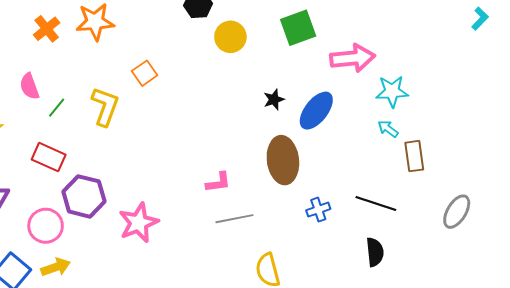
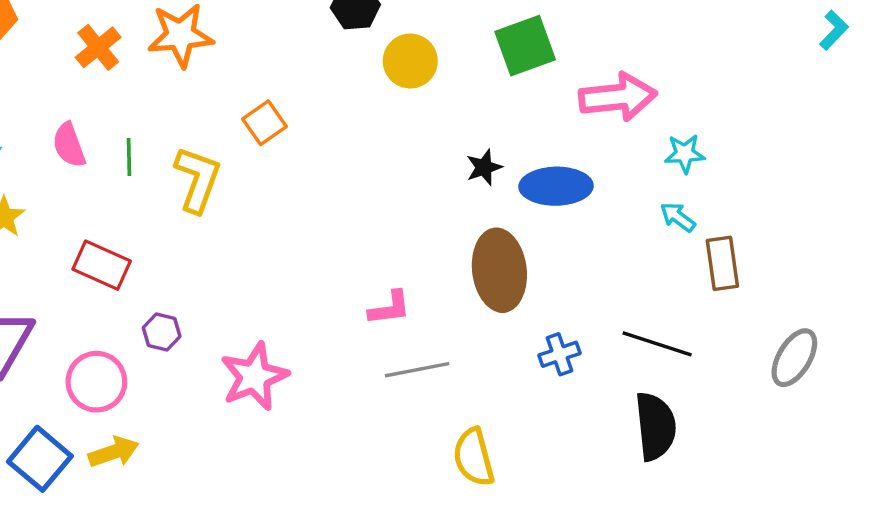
cyan star: (392, 91) -> (685, 154), size x0.7
green line: (57, 108) -> (129, 157), moved, turned -40
blue ellipse: (316, 111) -> (556, 186), turned 51
purple hexagon: (84, 196) -> (162, 332), size x0.5
black semicircle: (375, 252) -> (655, 426), size x1.4

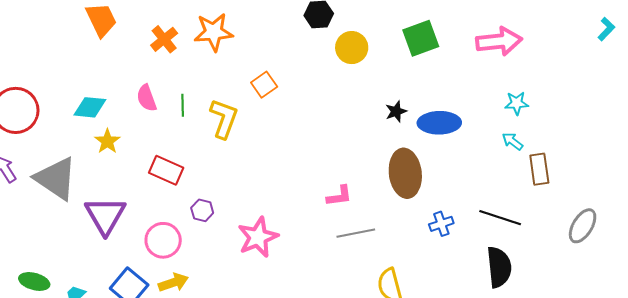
pink arrow: (618, 97) -> (499, 41), moved

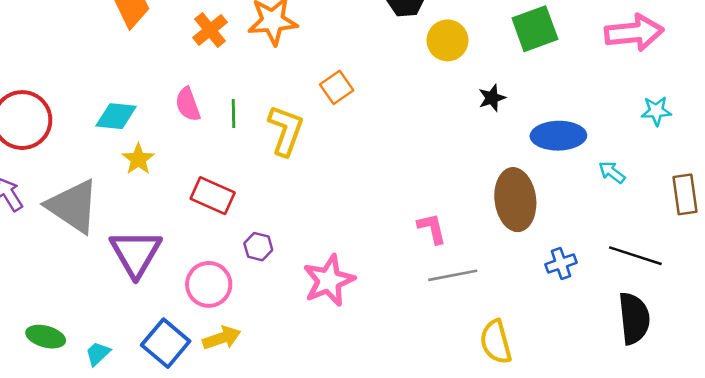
black star: (396, 111) -> (492, 98), moved
cyan arrow: (512, 141) -> (612, 172), moved
pink L-shape: (339, 196) -> (432, 228), turned -96

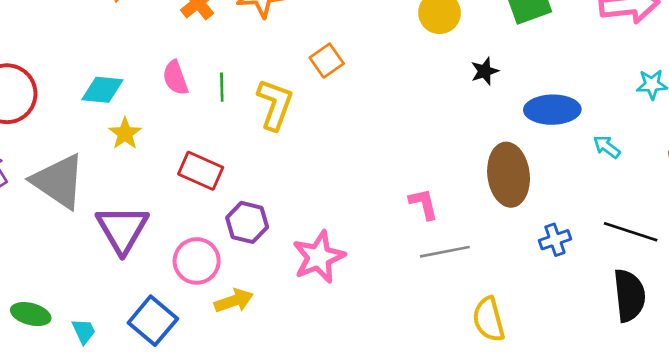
purple hexagon: (258, 247) -> (247, 222), size x1.4
yellow arrow: (222, 338) -> (234, 301), moved
cyan trapezoid: (98, 354) -> (84, 331), turned 108

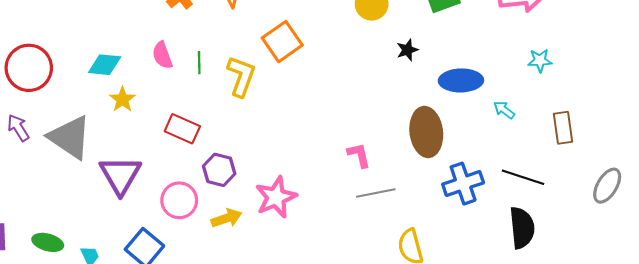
orange square: (327, 61) -> (282, 42), size x1.5
blue cross: (555, 240) -> (463, 184), size x1.6
yellow arrow: (234, 301) -> (226, 218), moved

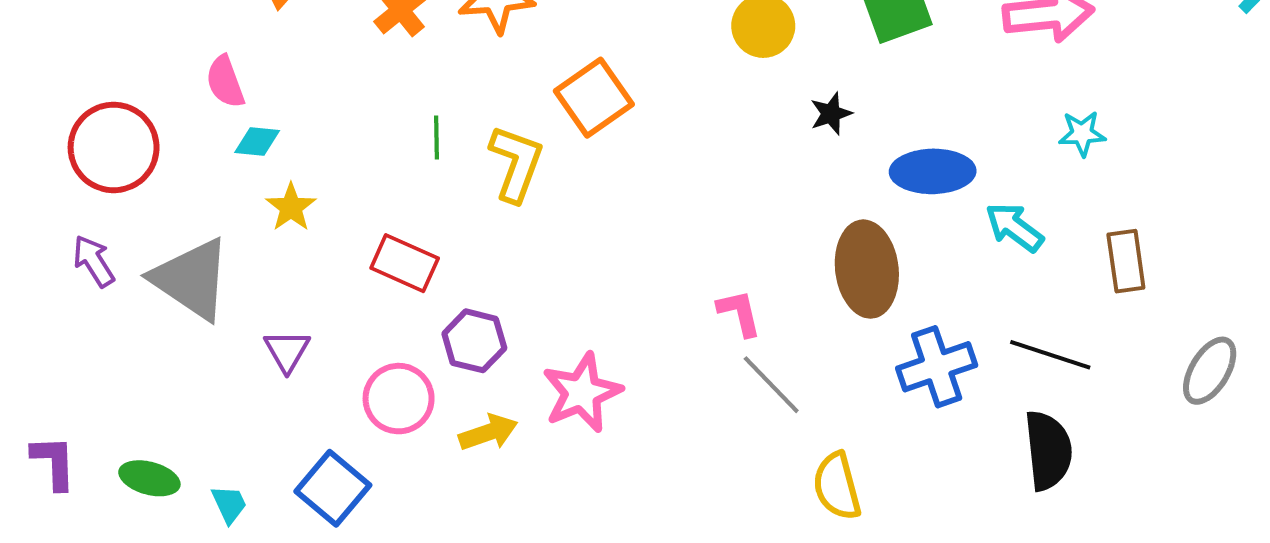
pink semicircle: (162, 55) -> (225, 82), moved
cyan diamond: (105, 65) -> (257, 142), size x0.7
cyan arrow: (504, 110) -> (1014, 227), size x1.4
purple triangle: (120, 175) -> (287, 351), size x0.6
gray line: (376, 193) -> (771, 385), turned 57

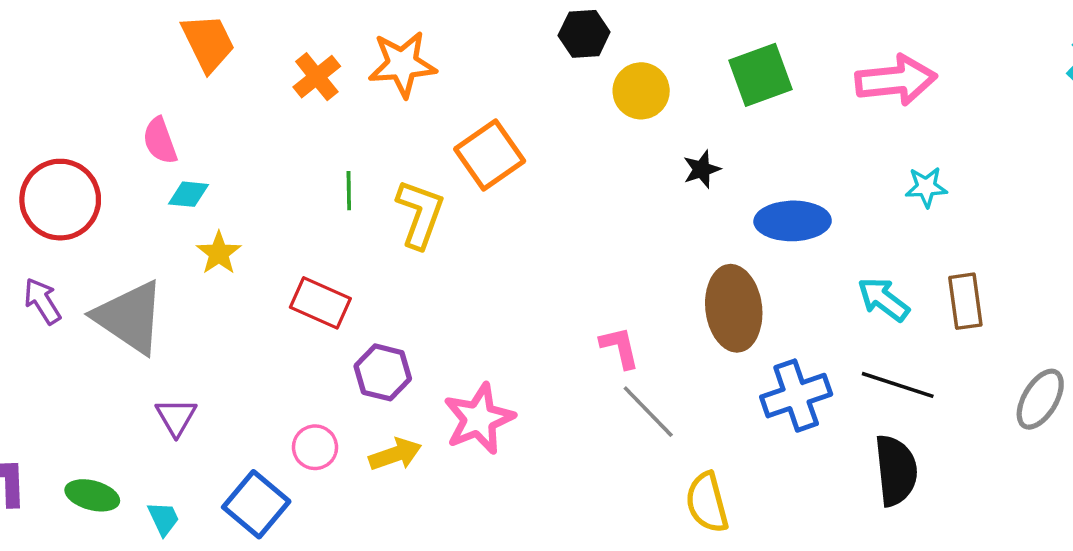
cyan arrow: (1014, 227) -> (883, 299), moved
purple triangle: (287, 351) -> (176, 417), moved
pink circle: (399, 399) -> (315, 447), moved, size x0.7

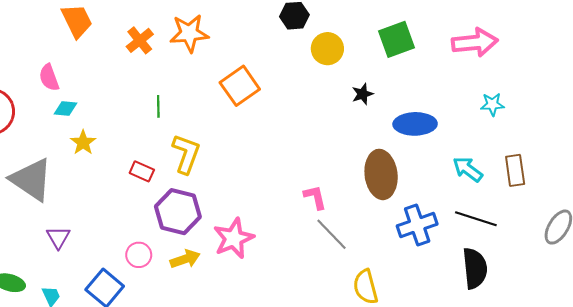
yellow L-shape: (420, 214) -> (186, 154), moved
red rectangle: (320, 303) -> (142, 171), size x0.7
purple hexagon: (383, 372) -> (178, 212), size x1.4

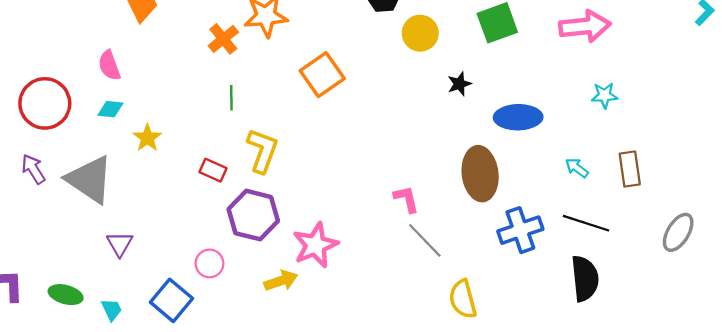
orange cross: (140, 40) -> (223, 39), moved
cyan diamond: (66, 108) -> (110, 109), moved
cyan arrow: (468, 169) -> (577, 168), size x0.7
yellow arrow: (185, 259) -> (281, 281), moved

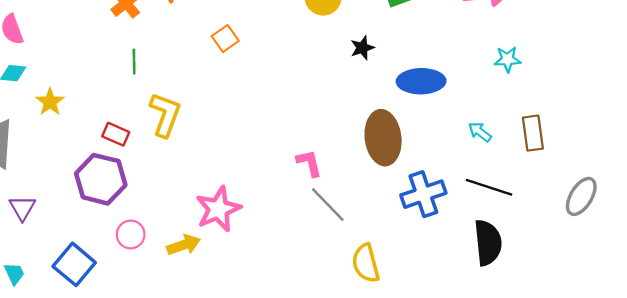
orange square: (322, 75) -> (225, 39), size x0.6
purple hexagon: (253, 215) -> (101, 179), moved
pink circle: (209, 263) -> (131, 234), moved

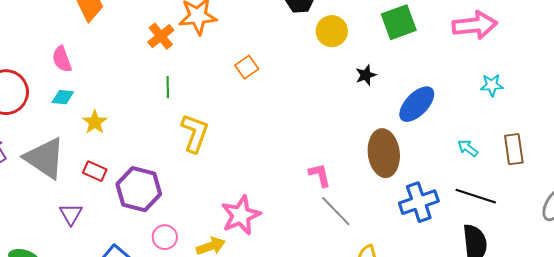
blue ellipse: (421, 81) -> (417, 104), turned -45
red rectangle: (116, 134) -> (95, 171), moved

